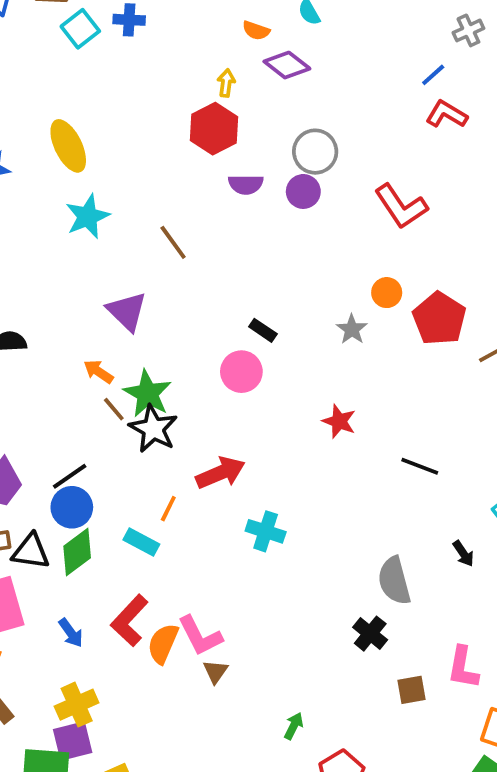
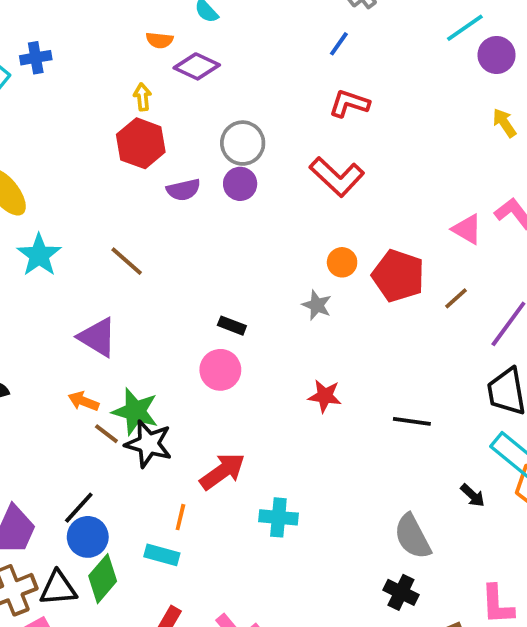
red L-shape: (447, 114) -> (349, 103), moved

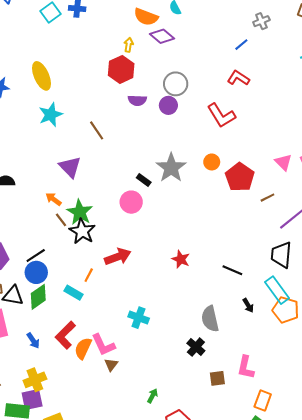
orange semicircle: (160, 40) -> (146, 17), size x1.6
gray star: (317, 305) -> (171, 168), moved, size x1.8
red star: (325, 396) -> (181, 259), moved
black line: (412, 421) -> (232, 270), moved
cyan cross: (278, 517) -> (139, 318), moved

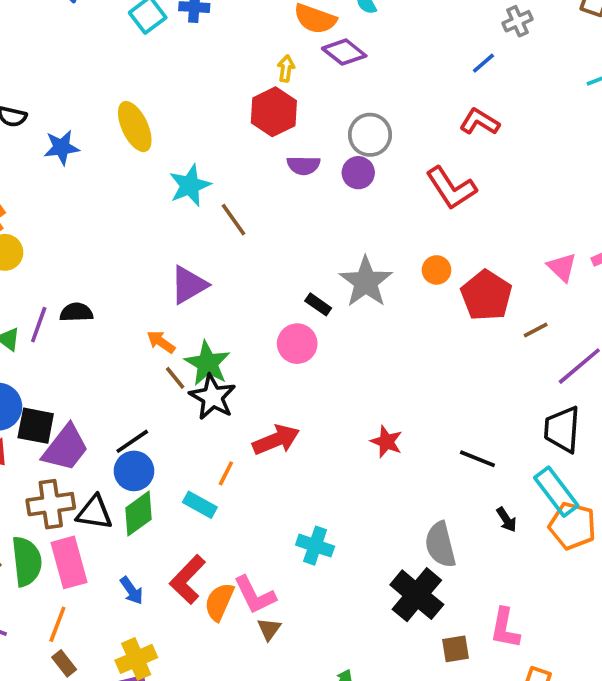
cyan star: (51, 115) -> (190, 185), moved
purple triangle: (70, 167) -> (189, 285), turned 45
black cross: (196, 347) -> (417, 595), size x1.6

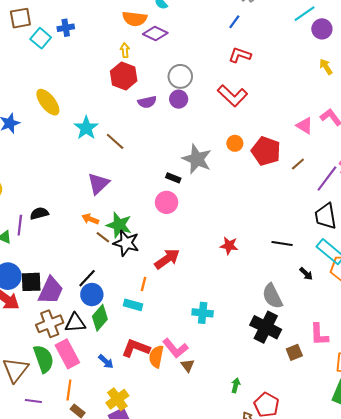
red L-shape: (188, 579) -> (136, 348), turned 80

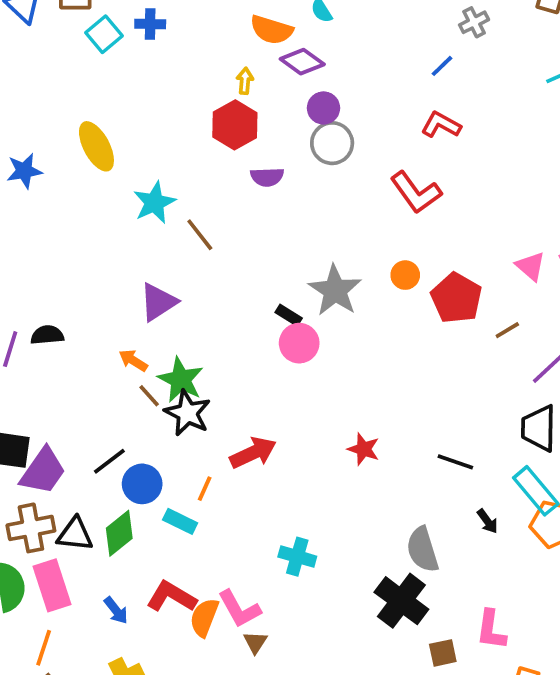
purple circle: (179, 99) -> (323, 108), moved
pink circle: (167, 202) -> (299, 343), moved
blue circle: (92, 295) -> (142, 484), moved

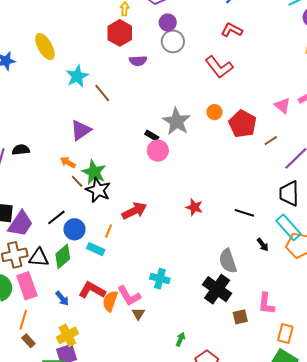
cyan cross: (297, 557) -> (160, 279), moved

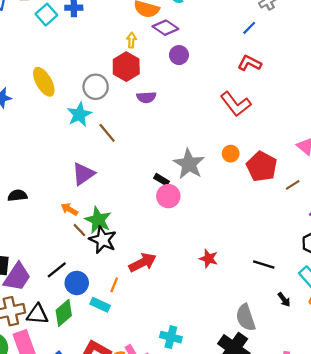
gray circle: (173, 41) -> (96, 87), moved

